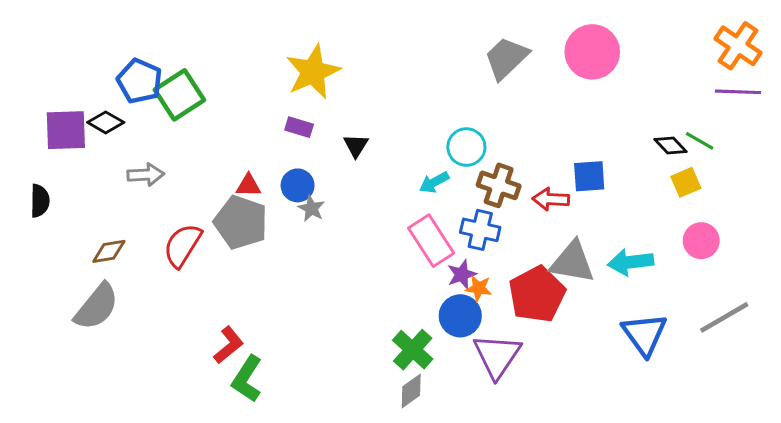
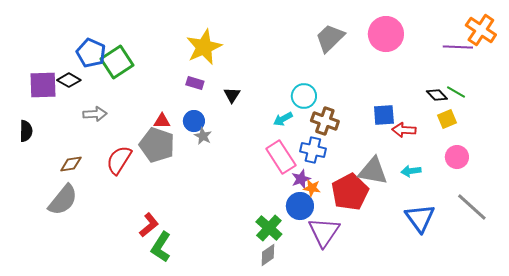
purple line: (738, 92) -> (458, 47), moved
red arrow: (551, 199) -> (404, 130), moved
cyan arrow: (631, 262) -> (411, 171), size x0.7
gray line: (724, 317) -> (472, 207), turned 72

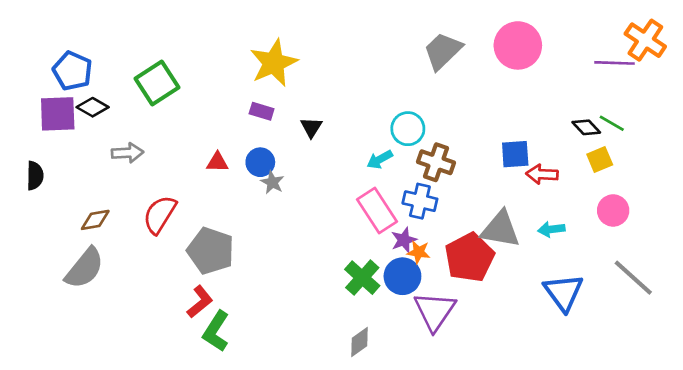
blue pentagon: (91, 53) -> (72, 71), moved
gray pentagon: (157, 145) -> (211, 251), moved
green cross: (269, 228) -> (362, 278), moved

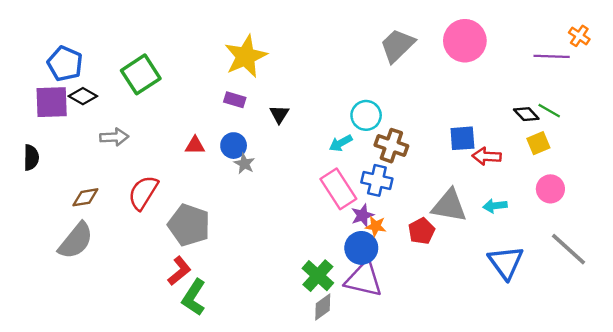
orange cross: (645, 40) -> (579, 36), size x0.6
red pentagon: (470, 257) -> (421, 231), size x0.6
green cross: (362, 278) -> (318, 276), moved
purple triangle: (435, 311) -> (364, 279), moved, turned -51

